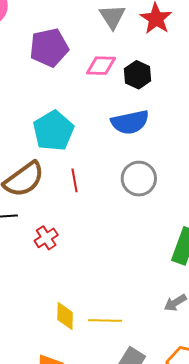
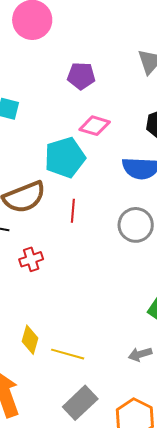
purple pentagon: (49, 48) -> (81, 76), size x0.7
pink diamond: (101, 66) -> (95, 126), moved

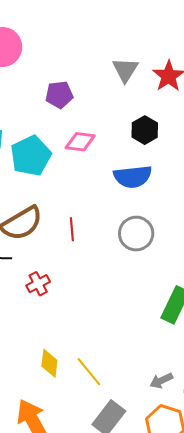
cyan pentagon: (65, 157) -> (31, 156), moved
yellow line: (68, 354) -> (89, 372), turned 44
gray arrow: (140, 354) -> (161, 381), moved

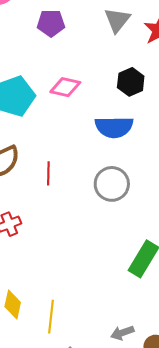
purple pentagon: (59, 95) -> (51, 23), moved
yellow line: (89, 372) -> (51, 317), turned 40

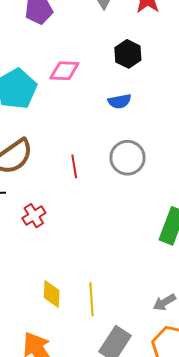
blue semicircle: (114, 127) -> (120, 101), size x0.6
red line: (48, 173) -> (74, 166), moved

